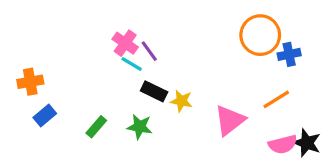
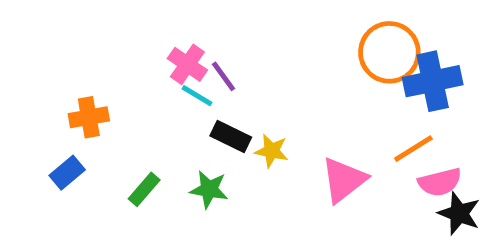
blue cross: (289, 54) -> (433, 81), size x1.6
orange cross: (30, 82) -> (89, 117), moved
pink semicircle: (283, 144) -> (440, 182), moved

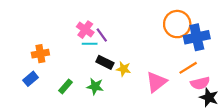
cyan line: (197, 96) -> (90, 44), turned -32

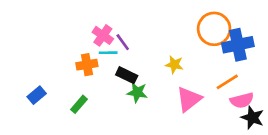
orange cross: (40, 54) -> (87, 65), moved
yellow star: (124, 69) -> (174, 65), moved
green star: (95, 86) -> (137, 92), moved

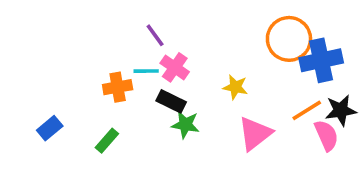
pink cross: (103, 35) -> (175, 67), moved
purple line: (123, 42) -> (155, 35), moved
pink semicircle: (242, 100) -> (326, 135), turned -100
black star: (252, 118) -> (341, 110), moved, turned -30

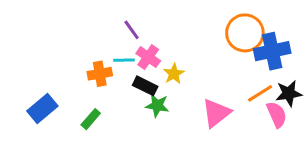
yellow star: (235, 87) -> (174, 74), moved, turned 30
blue rectangle: (50, 128) -> (42, 108), size x1.4

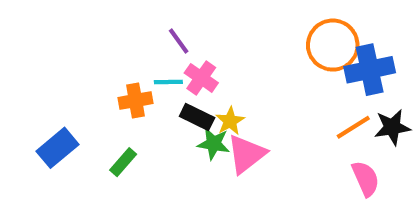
yellow star: (174, 74) -> (230, 121), moved
pink triangle: (216, 113) -> (246, 154), moved
pink semicircle: (277, 115) -> (366, 179), moved

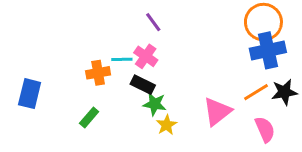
purple line: (179, 41) -> (153, 22), moved
orange circle: (333, 45) -> (263, 22), moved
yellow star: (230, 121) -> (167, 125), moved
blue rectangle: (57, 148) -> (30, 94), moved, turned -36
pink triangle: (246, 154) -> (217, 111), moved

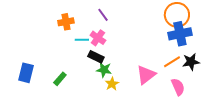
orange cross: (98, 73) -> (66, 22), moved
blue rectangle: (30, 94) -> (26, 73), moved

